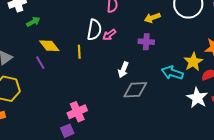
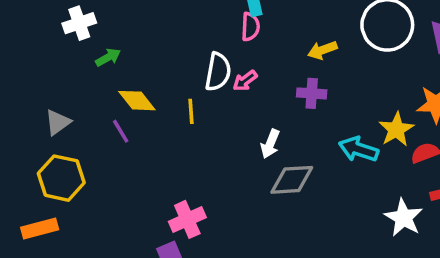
white star: (197, 98) -> (404, 218), moved

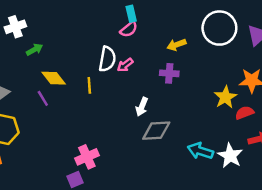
pink semicircle: (250, 27) -> (129, 29), turned 48
cyan arrow: (358, 149) -> (200, 151), moved

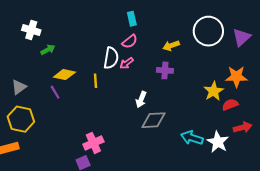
white cross: (15, 27) -> (31, 30), turned 36
pink semicircle: (129, 29) -> (130, 41), moved
yellow diamond: (54, 78) -> (64, 75), turned -40

